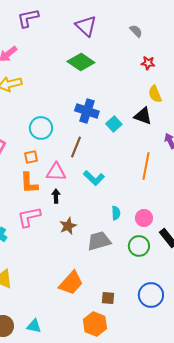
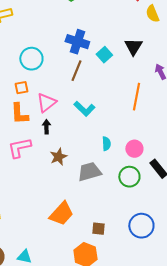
yellow semicircle: (155, 94) -> (152, 14), moved
black triangle: (143, 116) -> (133, 47), turned 42
brown line: (76, 147) -> (76, 71), moved
pink triangle: (56, 172) -> (46, 103), turned -40

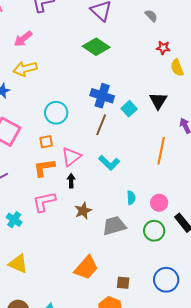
orange L-shape: (19, 114) -> (44, 168), turned 85

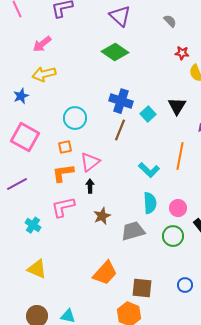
cyan L-shape: (109, 163) -> (149, 170), moved
cyan semicircle: (131, 198) -> (150, 203), size x1.5
blue circle: (166, 280) -> (185, 285), size x0.6
brown square: (123, 283) -> (142, 288), size x1.5

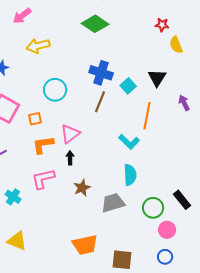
yellow arrow: (44, 74) -> (38, 46), moved
orange square: (65, 147) -> (35, 119), moved
orange line: (180, 156) -> (147, 116), moved
pink circle: (178, 208) -> (167, 230), moved
orange trapezoid: (105, 273) -> (85, 245), turned 36

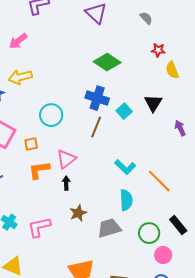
green diamond: (95, 24) -> (107, 62), moved
yellow arrow: (38, 46) -> (20, 77), moved
orange line: (147, 116) -> (159, 181), moved, turned -56
pink L-shape: (43, 179) -> (39, 227), moved

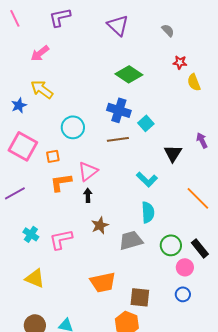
yellow arrow: (20, 77) -> (42, 89), turned 50
black triangle: (153, 103) -> (173, 153), moved
brown line: (96, 127) -> (118, 139), turned 60
orange line: (159, 181) -> (198, 198), moved
black rectangle: (178, 225) -> (200, 248), moved

